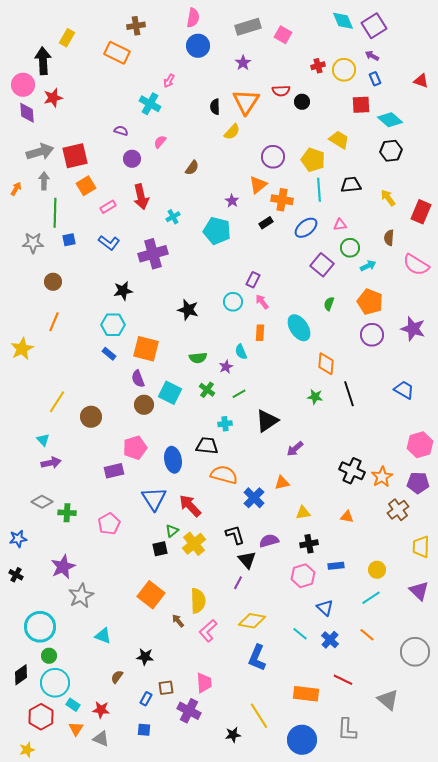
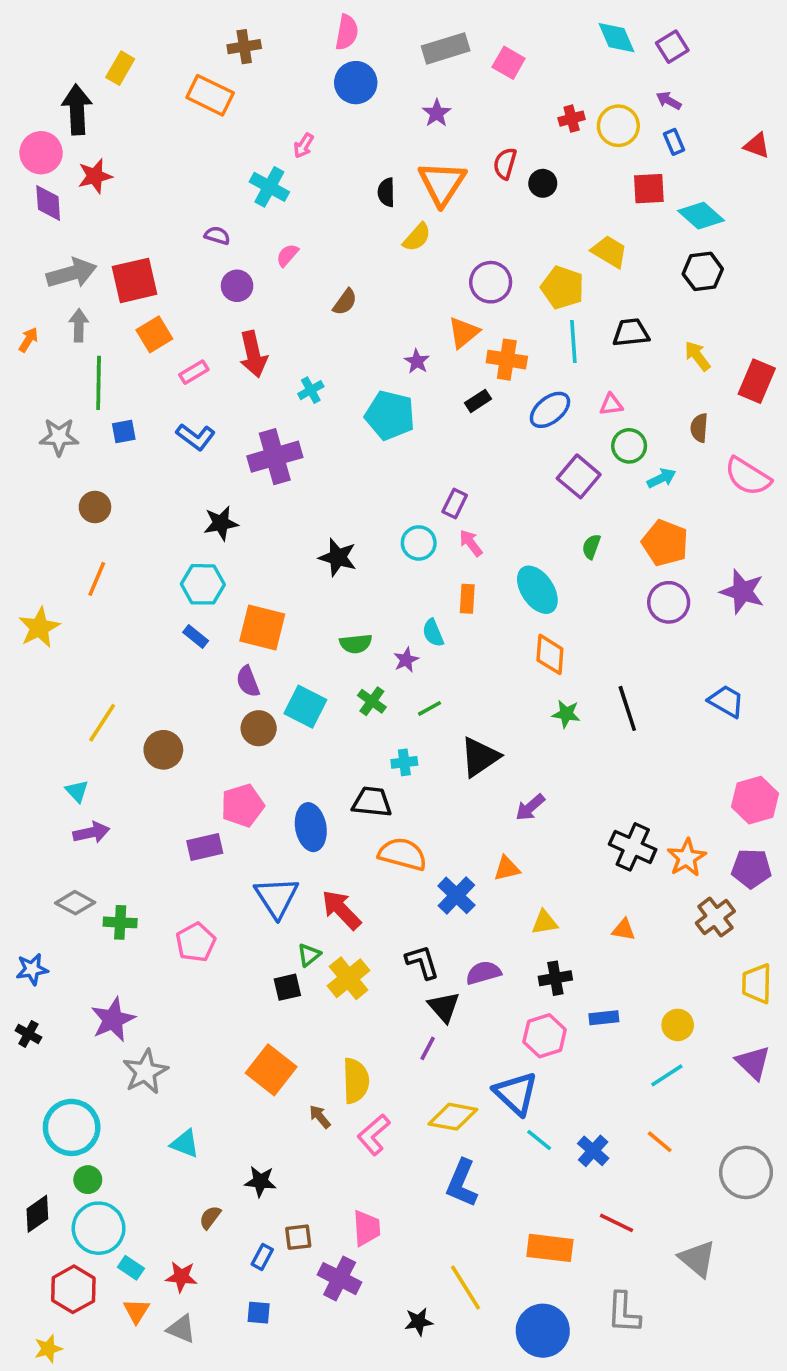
purple square: (374, 26) -> (672, 47), size x0.7
red semicircle: (281, 91) -> (505, 164), turned 108
orange diamond: (326, 364) -> (550, 654), moved
blue triangle: (325, 608) -> (516, 1093), moved, size x1.5

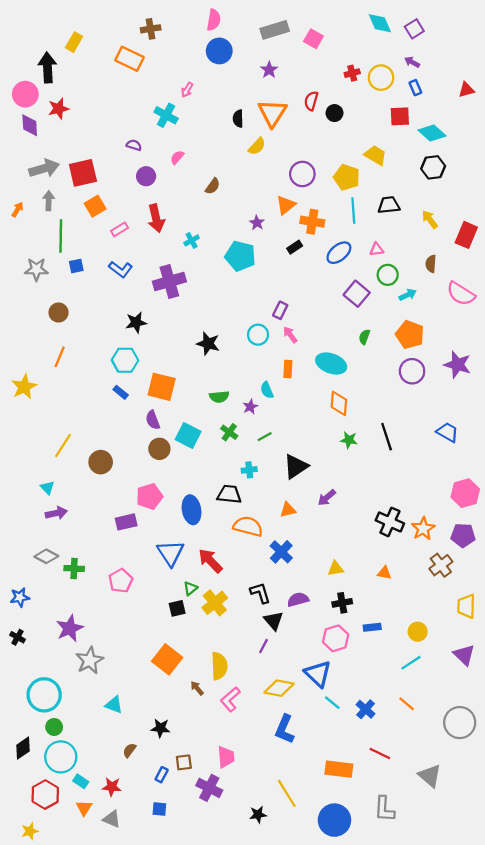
red triangle: (757, 146) -> (466, 90), turned -35
cyan ellipse: (537, 590) -> (331, 363), turned -36
orange triangle: (507, 868) -> (288, 510), moved

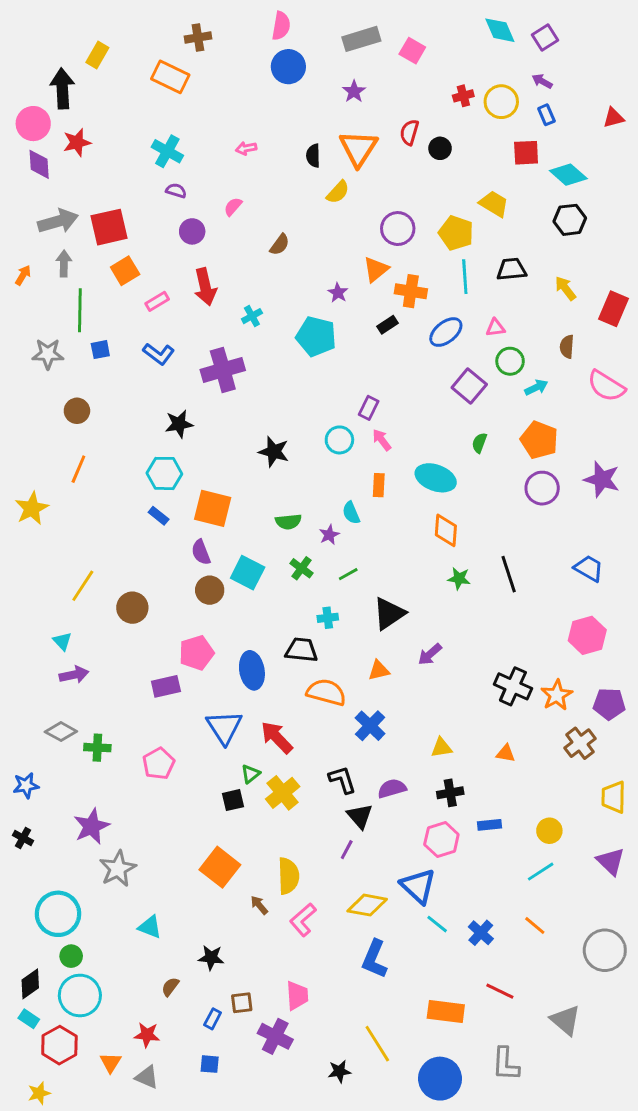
pink arrow: (187, 90) -> (246, 148), moved, turned 48
cyan cross: (166, 115) -> (167, 151), moved
pink hexagon: (465, 493) -> (587, 635), moved
cyan rectangle: (81, 781) -> (29, 1019), moved

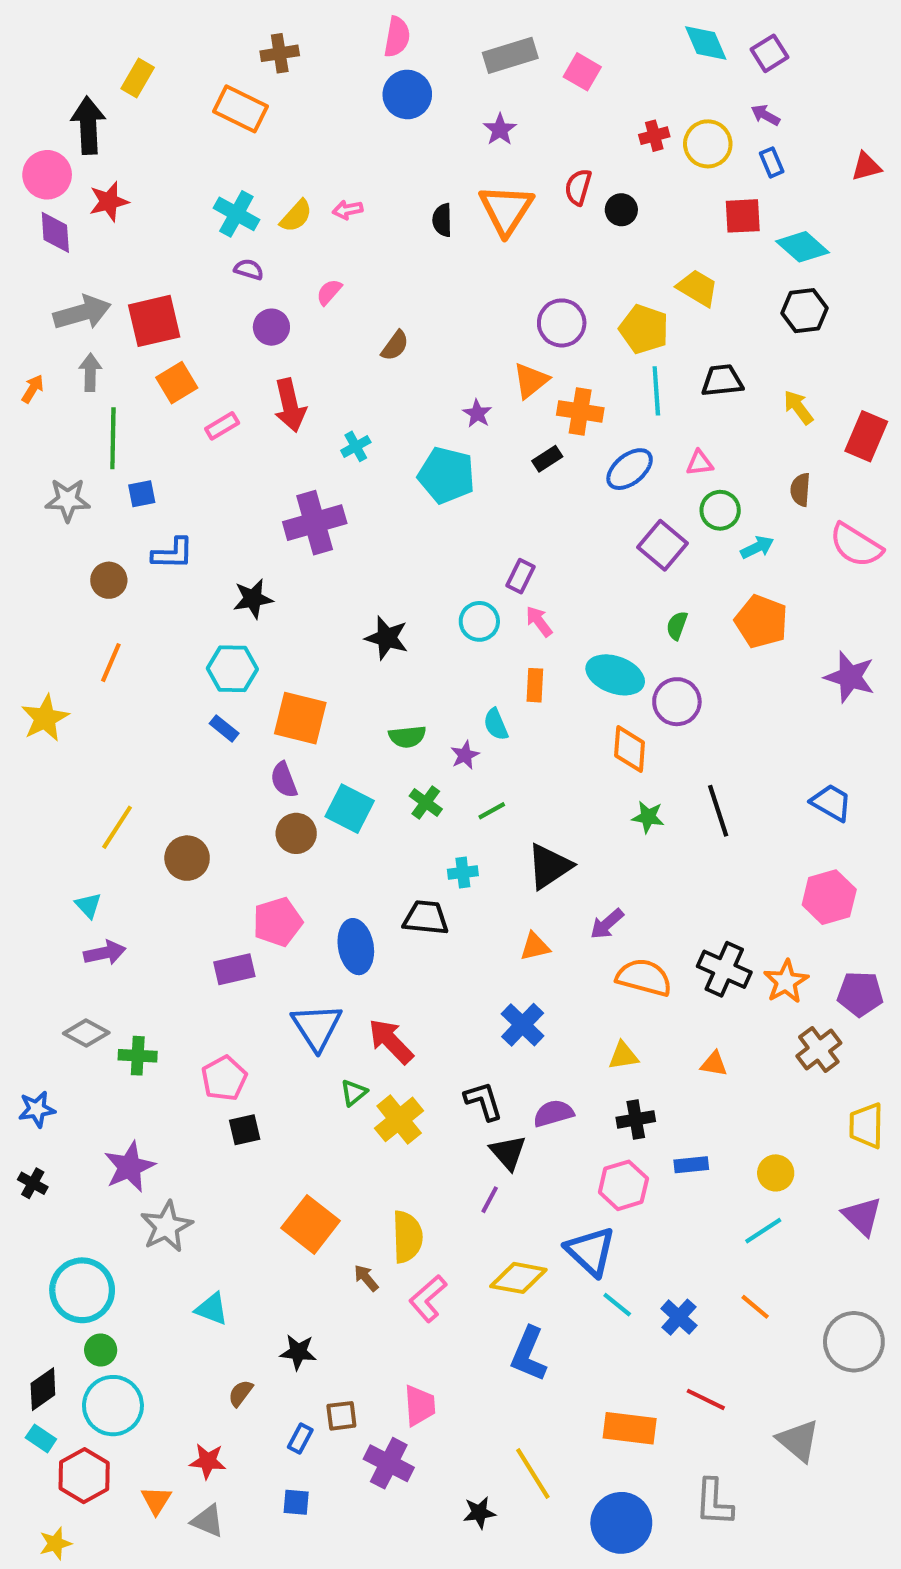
yellow semicircle: (338, 192) -> (296, 216), moved
blue L-shape: (159, 354) -> (173, 553), moved, turned -36
purple circle: (542, 488) -> (677, 702), moved
orange semicircle: (326, 692) -> (644, 977), moved
black square: (233, 800) -> (245, 1130), moved

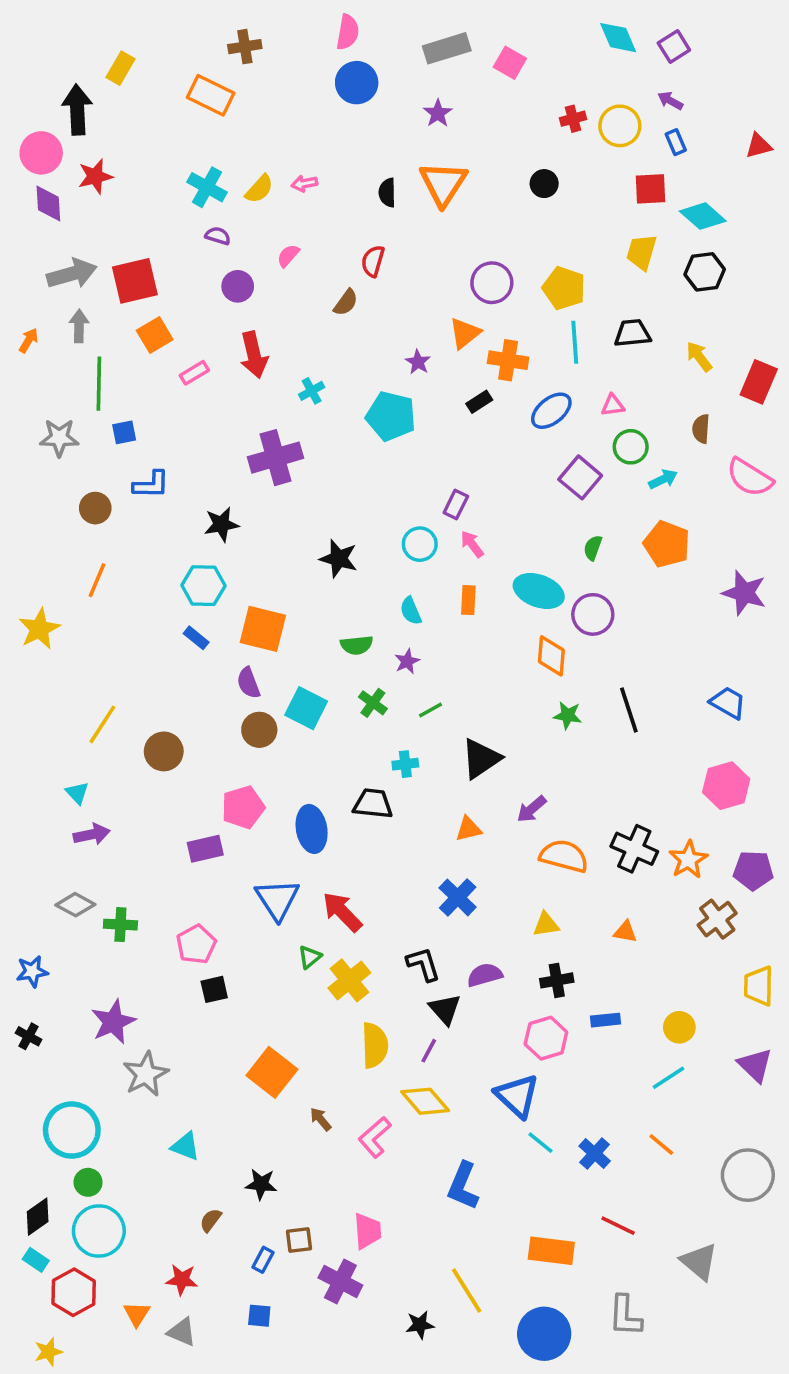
red semicircle: (578, 187) -> (373, 261), moved
yellow trapezoid: (697, 288) -> (641, 252), moved, turned -105
cyan semicircle: (496, 724) -> (411, 611), moved
yellow semicircle: (407, 1237) -> (375, 1045), moved
yellow diamond: (518, 1278) -> (425, 1101), moved, turned 39

